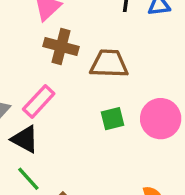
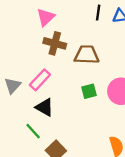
black triangle: (25, 139) -> (44, 107), moved

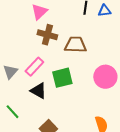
green square: (89, 91) -> (62, 78), moved, size x1.5
green line: (33, 131) -> (12, 112), moved

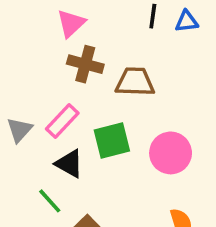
pink circle: (105, 77) -> (171, 153), moved
green line: (12, 112) -> (50, 201), moved

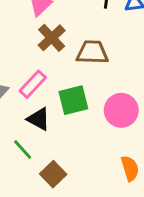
brown cross: (85, 64) -> (52, 38), turned 32

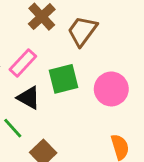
brown trapezoid: (92, 52) -> (82, 31), turned -56

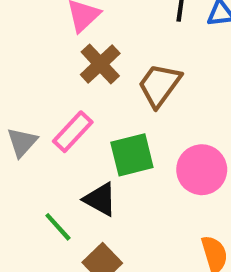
black triangle: (29, 98) -> (100, 199), moved

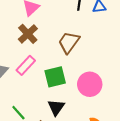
brown cross: (100, 64) -> (28, 34), moved
black triangle: (100, 199) -> (56, 107), moved, turned 36

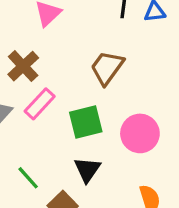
brown cross: (28, 34) -> (23, 66), moved

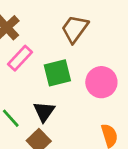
black triangle: (87, 170) -> (44, 112), moved

